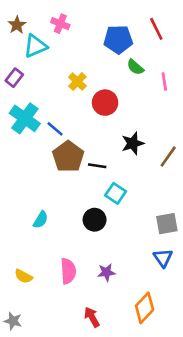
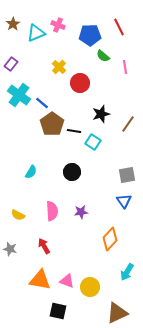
pink cross: (60, 24) -> (58, 25), moved
cyan triangle: (35, 46) -> (36, 33), moved
cyan square: (116, 193) -> (93, 142), moved
red arrow: (92, 317) -> (44, 246), moved

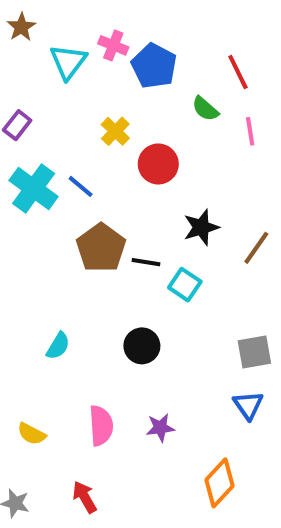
brown star: (13, 24) -> (21, 27), moved
red line: (119, 27) -> (238, 72), moved
cyan triangle: (36, 33) -> (68, 62), turned -30
blue pentagon: (90, 35) -> (154, 66), moved, turned 30
blue line: (42, 103) -> (81, 186), moved

